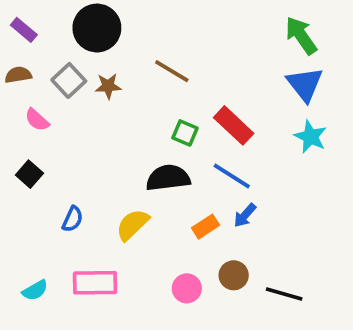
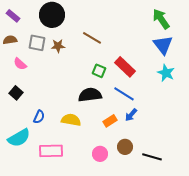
gray square: (69, 80) -> (37, 43), turned -36
yellow semicircle: (132, 225) -> (71, 120), turned 54
cyan semicircle: (35, 290) -> (19, 138), moved, size x1.6

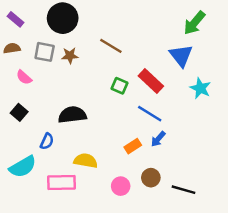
green arrow: (161, 19) -> (194, 23), turned -105
blue triangle: (163, 45) -> (181, 56), moved
black semicircle: (90, 95) -> (72, 115), moved
yellow semicircle: (71, 120) -> (86, 161), moved

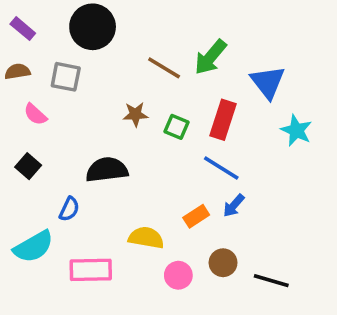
green arrow: (194, 23) -> (211, 57), moved
brown star: (70, 56) -> (135, 114), moved
red rectangle: (151, 81) -> (223, 120), turned 65
yellow semicircle: (86, 161) -> (146, 238), moved

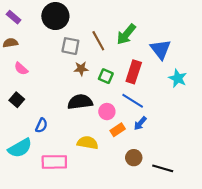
brown line: (164, 68) -> (98, 41), turned 30
gray square: (66, 77) -> (70, 46), moved
black semicircle: (107, 170) -> (80, 102), moved
pink circle: (178, 275) -> (107, 112), moved

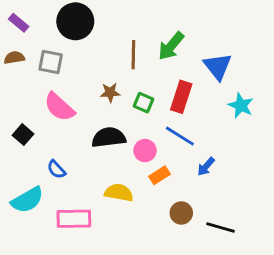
brown line: (98, 41) -> (133, 55), turned 30
gray square: (70, 46) -> (51, 62), moved
pink semicircle: (21, 69) -> (59, 107), moved, size x1.6
blue arrow: (140, 123) -> (206, 167), moved
blue semicircle: (41, 125) -> (56, 169), turned 112

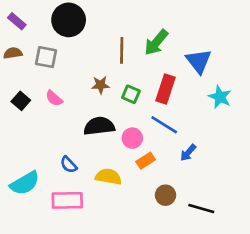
pink semicircle: (59, 107) -> (54, 98), size x0.6
black square: (23, 135) -> (21, 101), moved
blue semicircle: (56, 169) -> (69, 165), moved

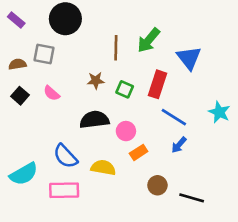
brown semicircle: (13, 53) -> (17, 64), moved
cyan star: (220, 97) -> (219, 112), moved
blue line: (164, 125) -> (174, 117), moved
blue semicircle: (69, 165) -> (65, 156), size x1.5

